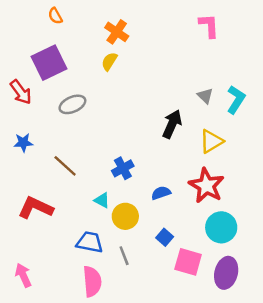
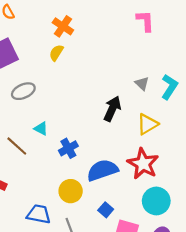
blue semicircle: (161, 193) -> (102, 170), size x1.8
cyan triangle: (102, 200) -> (41, 129), moved

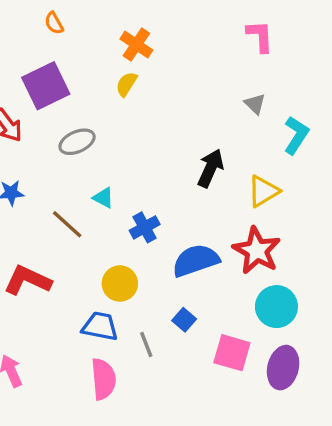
gray triangle: (142, 83) -> (255, 104), moved
yellow circle: (71, 191) -> (120, 283), moved
blue square: (106, 210) -> (184, 320), moved

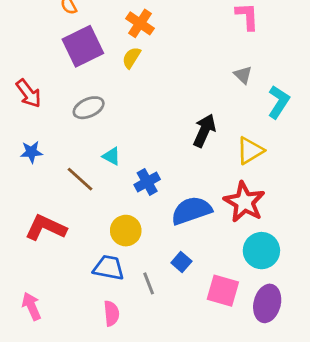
purple square: (46, 86) -> (83, 46), moved
pink semicircle: (103, 379) -> (111, 313), size x0.7

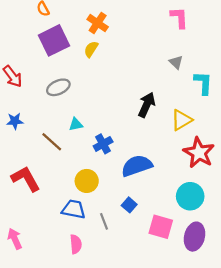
cyan L-shape: (279, 102) -> (203, 83), turned -30
cyan triangle: (111, 156) -> (76, 124), turned -40
red star: (244, 202) -> (199, 153), moved
red L-shape: (46, 228) -> (26, 179), turned 36

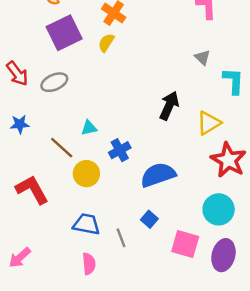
gray ellipse: (58, 87) -> (54, 82), moved
yellow circle: (87, 181) -> (86, 174), moved
pink arrow: (15, 239) -> (20, 258), turned -108

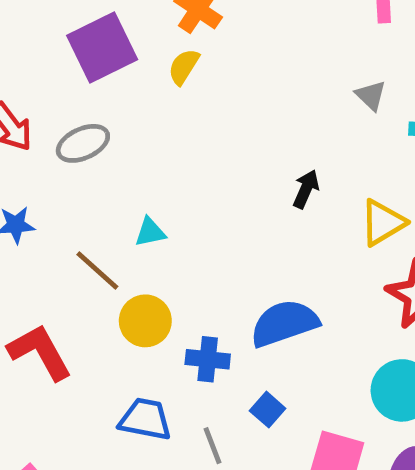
black arrow: (169, 106) -> (306, 189), size x0.7
blue cross: (120, 150) -> (208, 359), moved, turned 35

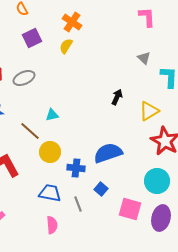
purple square: (102, 47) -> (32, 38), size x0.7

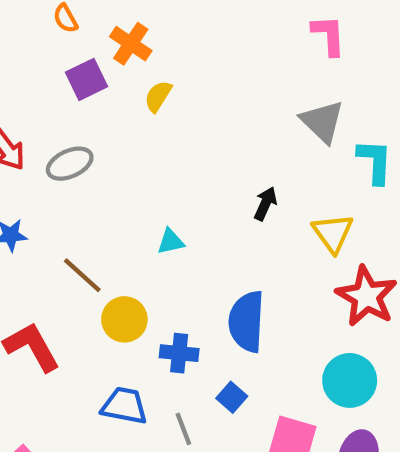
orange cross: (72, 22) -> (131, 44), moved
gray triangle: (144, 58) -> (322, 122), size x1.6
yellow triangle: (149, 111) -> (333, 233), turned -35
cyan triangle: (52, 115) -> (171, 242), moved
blue semicircle: (108, 153) -> (246, 322), turned -68

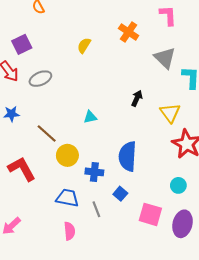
orange cross: (131, 44) -> (129, 32), moved
purple square: (87, 79) -> (22, 44), moved
cyan circle: (350, 380) -> (178, 185), size x0.6

